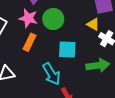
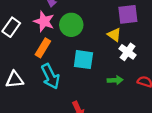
green arrow: (98, 65) -> (115, 80), size x0.6
cyan arrow: (52, 74) -> (50, 76), moved

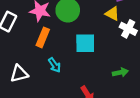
cyan arrow: (50, 76) -> (55, 65), size x0.6
green arrow: (115, 80) -> (120, 72), moved

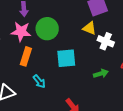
green arrow: (120, 72) -> (101, 74), moved

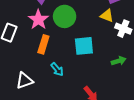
pink star: (21, 32) -> (38, 20), turned 30

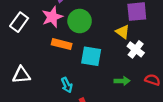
orange rectangle: (43, 44) -> (62, 44), moved, turned 72
cyan arrow: (57, 69) -> (67, 85), moved

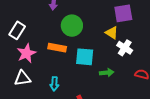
pink star: (52, 17) -> (26, 53), moved
green arrow: (122, 81) -> (107, 73), moved
cyan arrow: (67, 85) -> (54, 84), moved, turned 32

